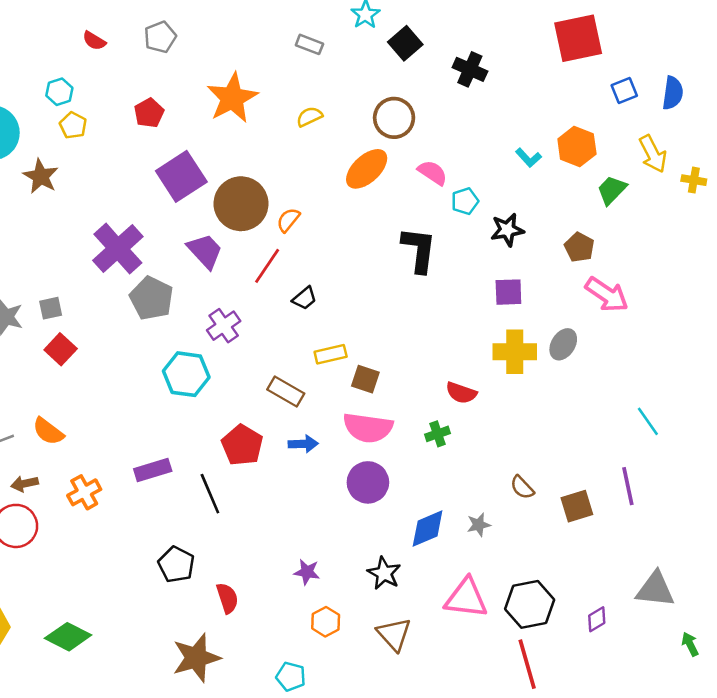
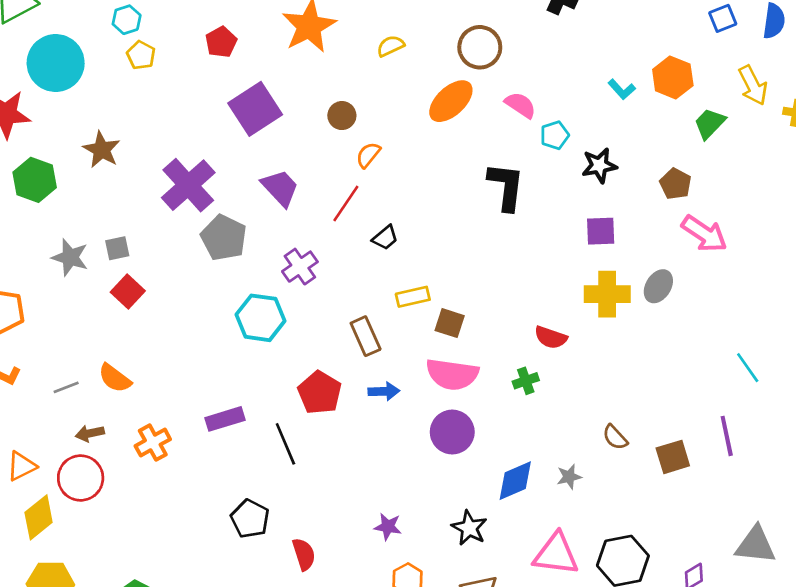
brown star: (41, 176) -> (102, 150), moved
brown circle: (241, 204) -> (342, 116), moved, size x0.5
brown rectangle: (286, 392) -> (366, 336), turned 36

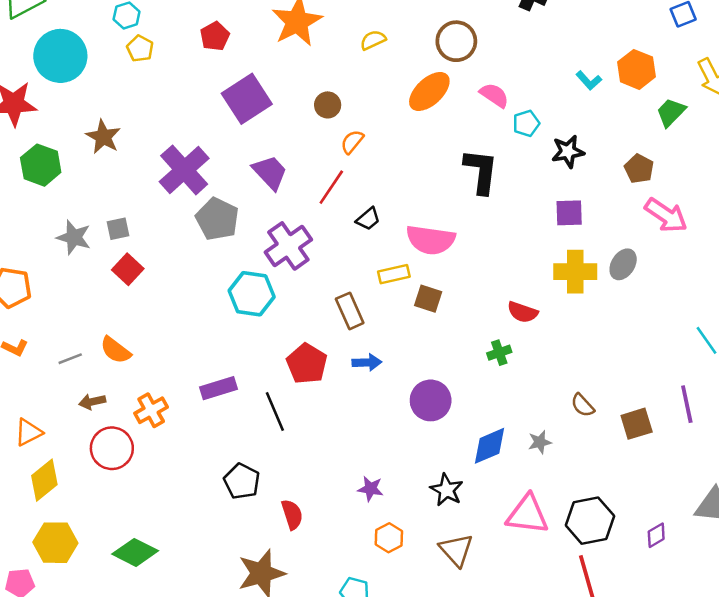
purple cross: (300, 267) -> (288, 246), size x1.4
pink semicircle: (452, 374) -> (431, 240), moved
red circle: (81, 478) -> (112, 448), moved

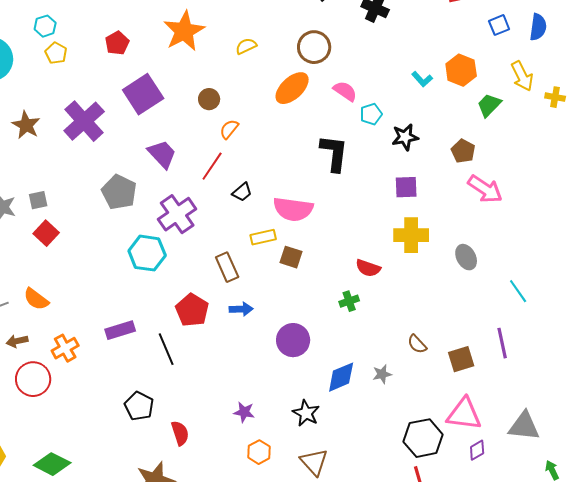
purple cross: (184, 170) -> (84, 121), moved
gray ellipse: (623, 264) -> (466, 257), moved, turned -60
pink triangle: (527, 514) -> (464, 414), moved

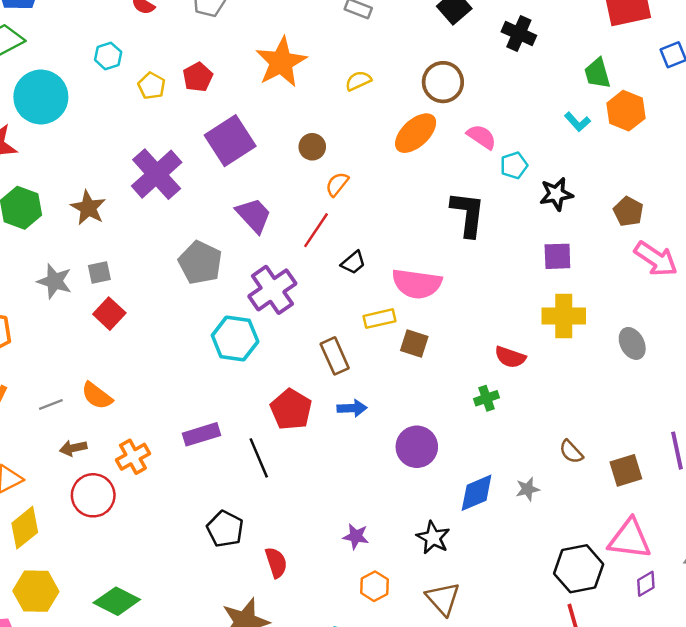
yellow pentagon: (56, 53) -> (152, 86), moved
green trapezoid: (489, 105) -> (597, 73), moved, turned -60
brown star: (26, 125) -> (88, 208), moved

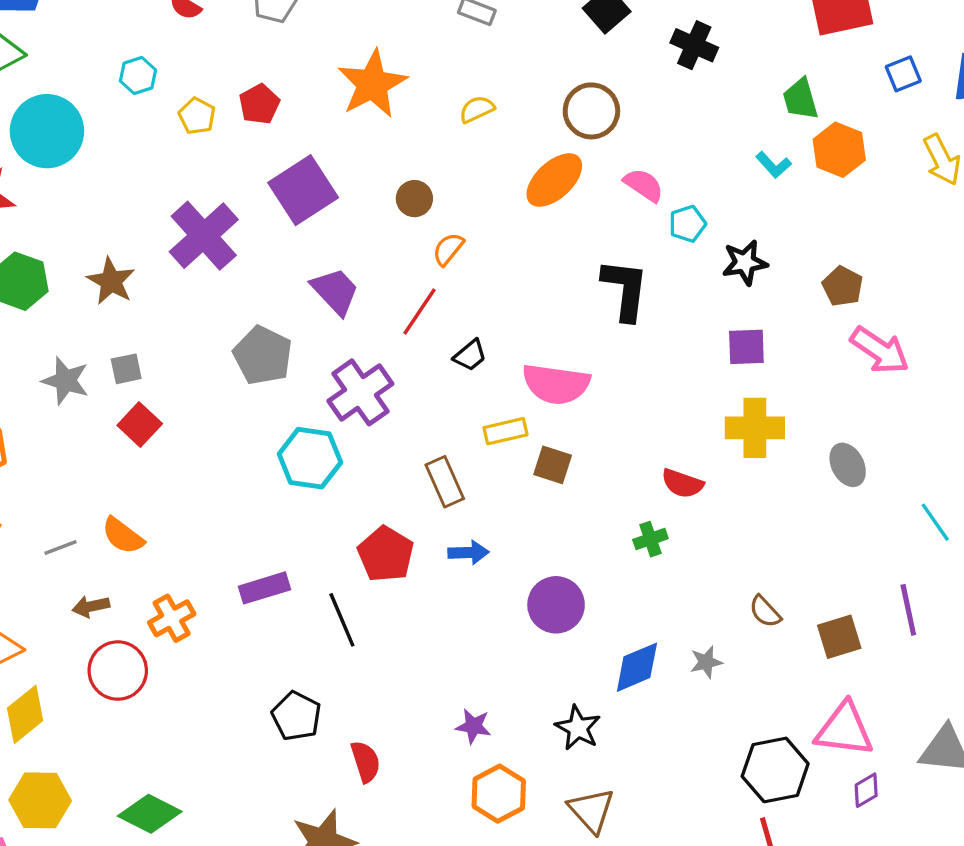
orange hexagon: (374, 586) -> (499, 794), size x1.4

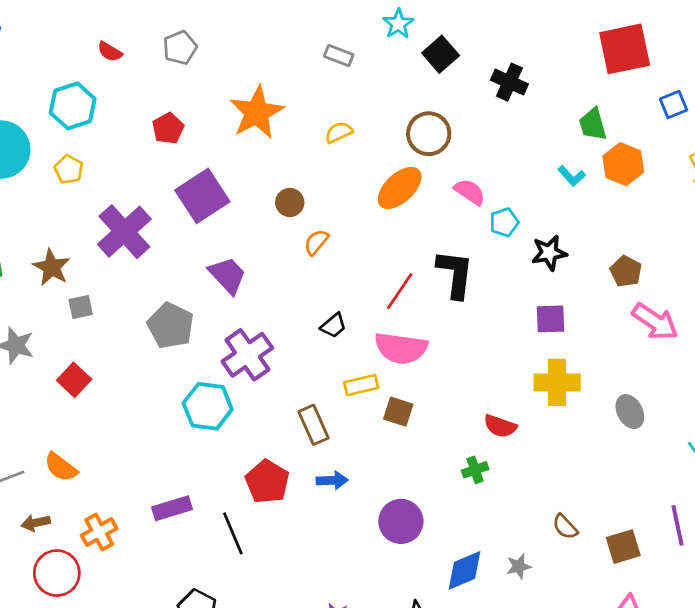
cyan hexagon: (138, 76) -> (73, 106), size x1.6
yellow pentagon: (197, 116) -> (69, 169), moved
red line: (419, 311) -> (400, 291), moved
gray square: (126, 369) -> (81, 307), moved

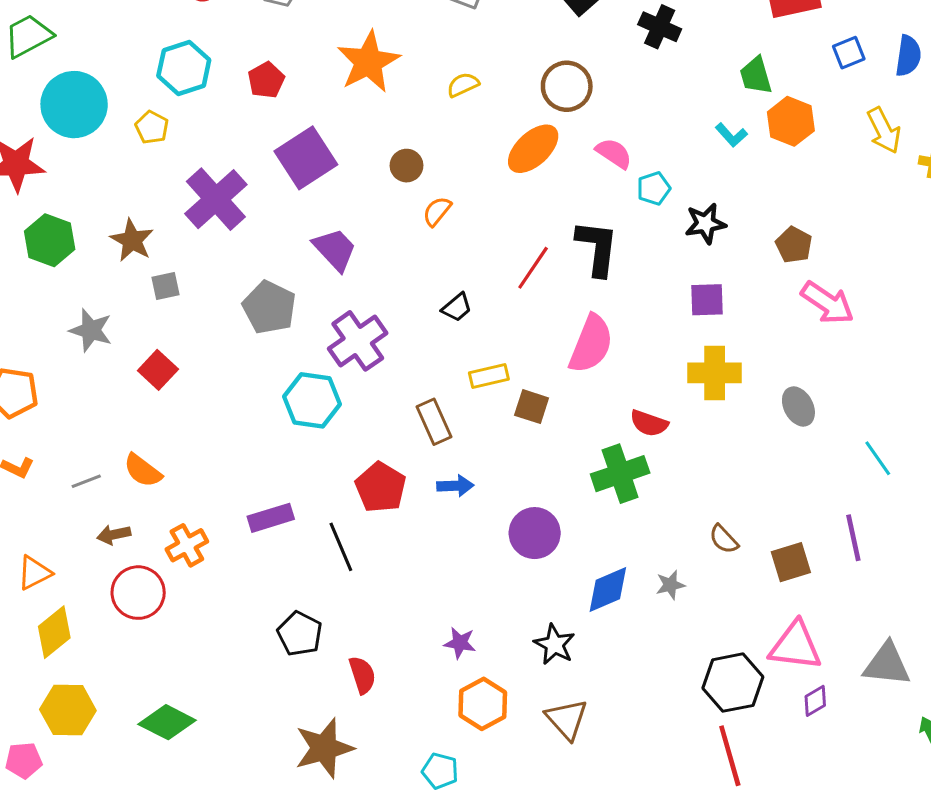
cyan hexagon: (73, 106) -> (184, 68), moved
pink semicircle: (401, 348) -> (591, 344), moved, turned -76
green cross: (475, 470) -> (620, 474), size x1.8

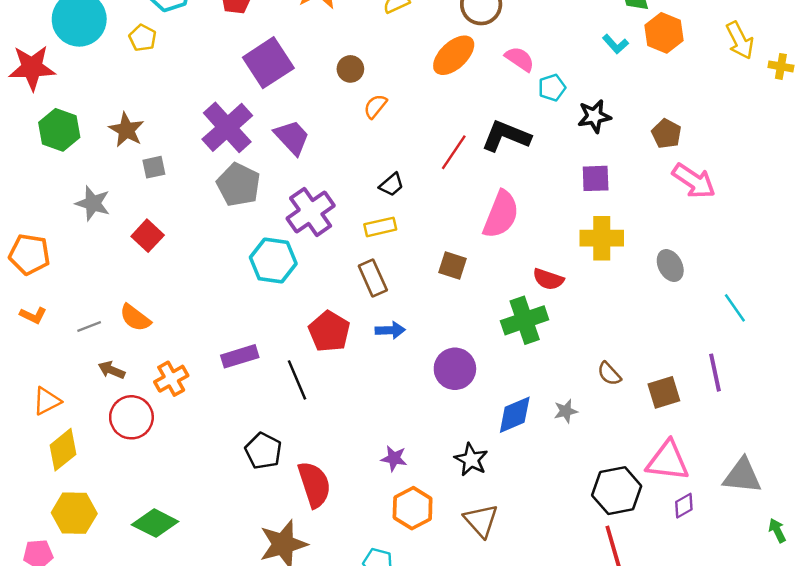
purple cross: (216, 199) -> (227, 127), moved
black L-shape: (597, 248) -> (506, 136), turned -75
yellow rectangle: (489, 376) -> (380, 227), moved
brown arrow: (114, 535) -> (112, 370), turned 35
red semicircle: (362, 675) -> (314, 484), size x1.5

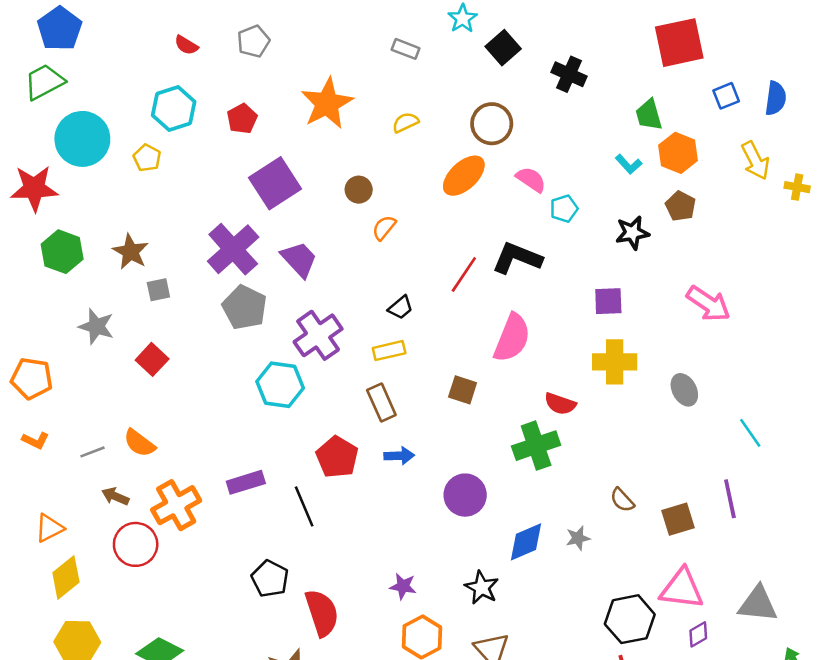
black star: (594, 116) -> (632, 233), moved
brown pentagon: (666, 134) -> (681, 206), moved
orange cross: (171, 379) -> (176, 505), size x1.4

